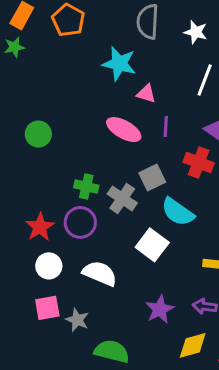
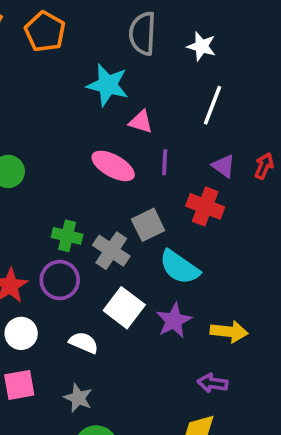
white square: (152, 245) -> (124, 308), moved
white semicircle: (100, 273) -> (84, 343), size x0.7
purple star: (160, 309) -> (174, 321), moved
gray star: (77, 320) -> (78, 398), moved

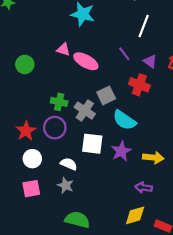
pink triangle: (141, 122) -> (63, 49), moved
purple line: (165, 162) -> (124, 54), moved, turned -40
white square: (124, 308) -> (92, 144), turned -30
gray star: (78, 398) -> (65, 185), moved

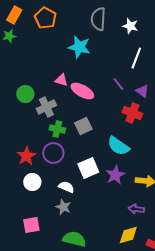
gray square: (106, 95) -> (83, 126), moved
gray cross: (85, 110) -> (46, 107), moved, turned 30
white square: (92, 144) -> (88, 168), turned -30
pink square: (31, 189) -> (31, 225), moved

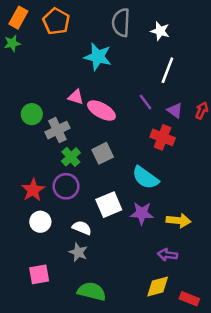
green cross: (57, 129) -> (71, 157), turned 35
purple star: (115, 175) -> (142, 213), turned 30

